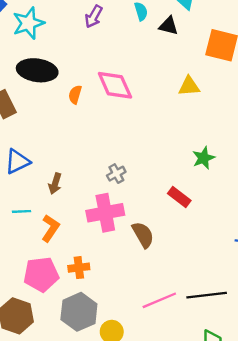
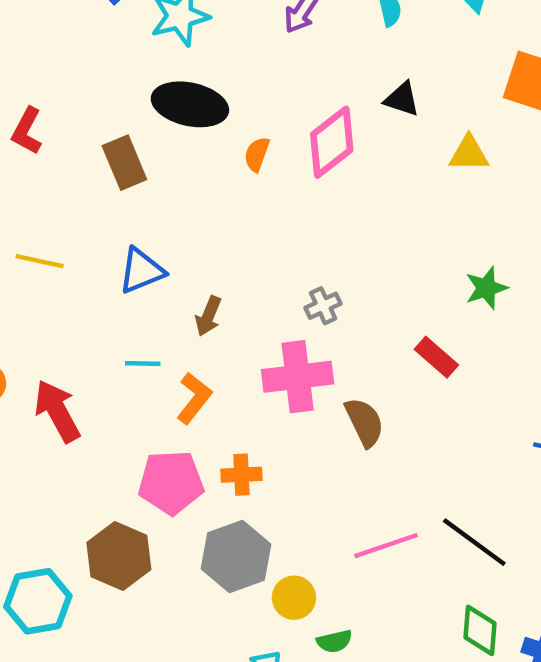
black triangle: (168, 26) -> (402, 99), moved
pink diamond: (115, 85) -> (332, 142), turned 72
black line: (207, 295) -> (474, 542), turned 39

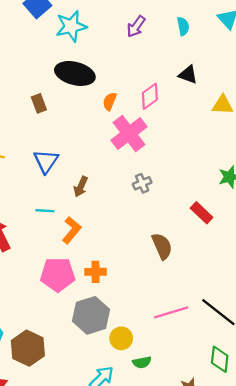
pink diamond: (332, 142) -> (150, 96), size x0.7
brown rectangle: (124, 163) -> (39, 103), size x0.7
blue triangle: (141, 271) -> (46, 161), turned -36
pink cross: (298, 377) -> (129, 134), moved, turned -33
brown hexagon: (119, 556) -> (28, 348), moved

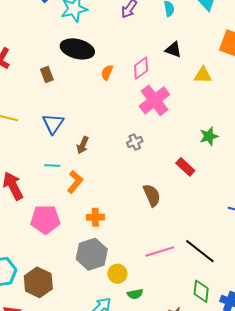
pink cross: (129, 134) -> (154, 100), moved
pink pentagon: (58, 275) -> (45, 219), moved

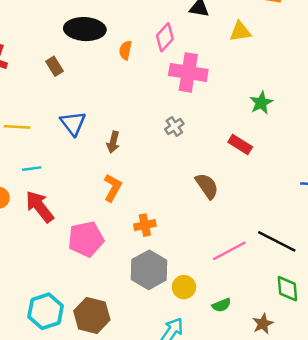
pink cross: (154, 100) -> (188, 72), turned -32
cyan line: (52, 166) -> (32, 169), moved
green semicircle: (135, 294) -> (222, 305), moved

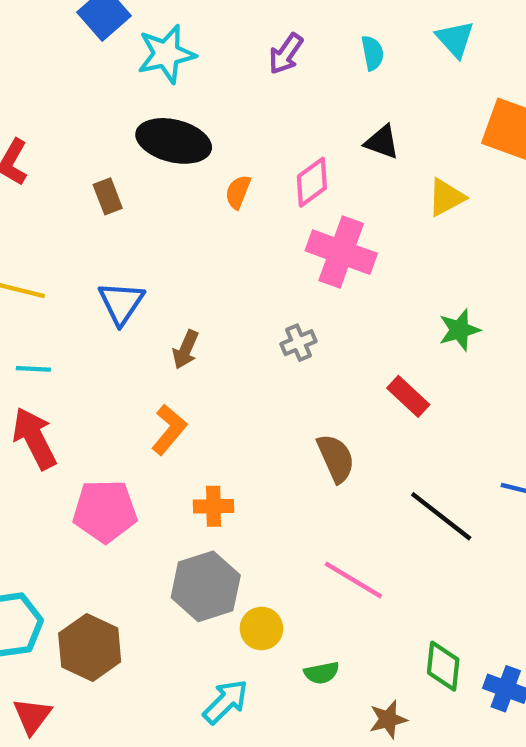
yellow triangle: (240, 31) -> (446, 197), turned -30
black line: (277, 241) -> (441, 516), moved
pink line: (229, 251) -> (353, 580), turned 48

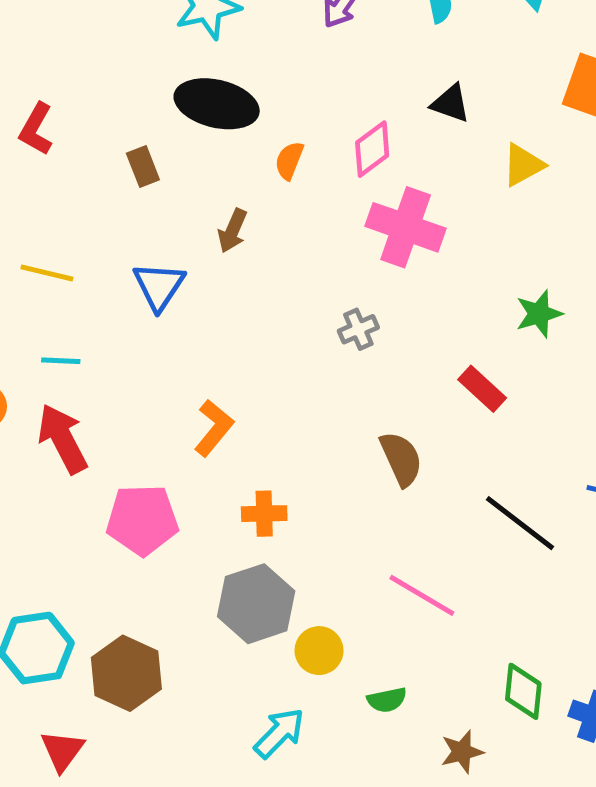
brown arrow: (186, 349) -> (233, 231), moved

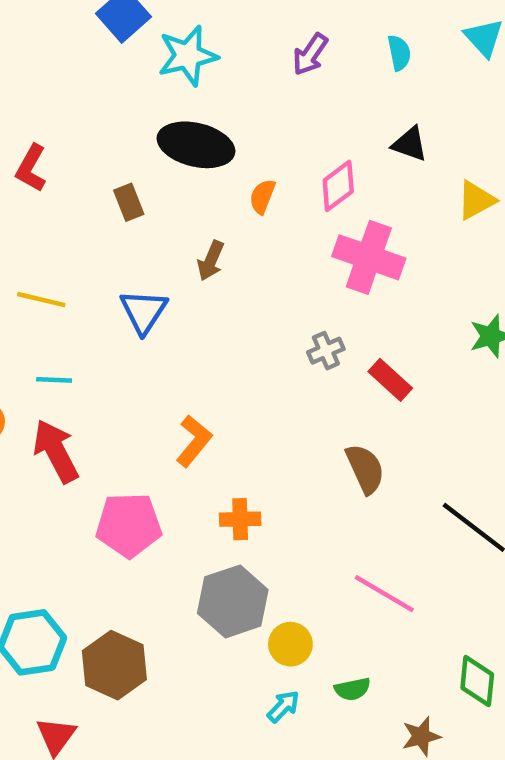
red rectangle: (482, 389) -> (390, 380), moved
cyan arrow: (279, 733) -> (283, 706), moved, size x0.7

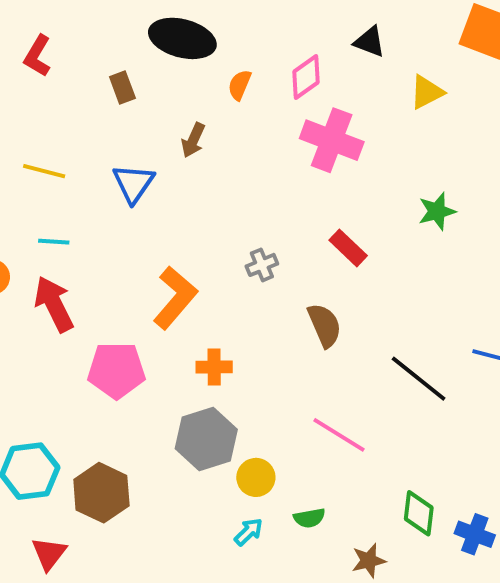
gray cross: (326, 351) -> (262, 265), moved
orange L-shape: (194, 441) -> (175, 298), size x1.4

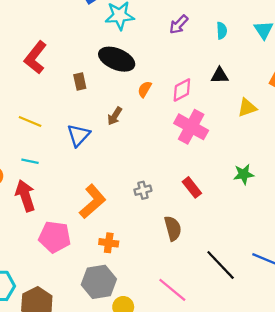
black triangle: (370, 42) -> (220, 75), turned -30
red L-shape: (38, 56) -> (35, 58), size x1.4

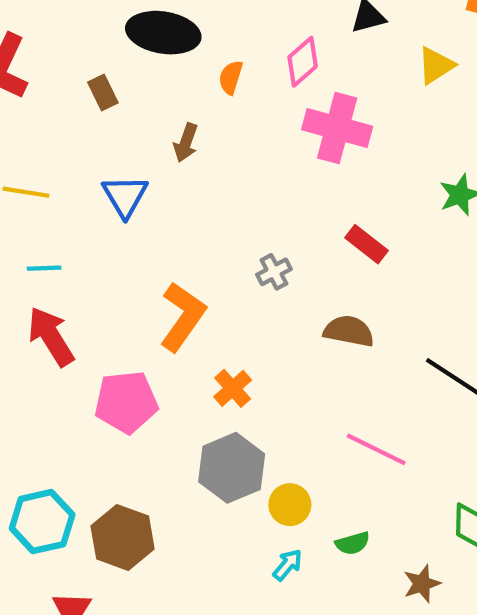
brown semicircle: (173, 228) -> (349, 331), turned -50
orange cross: (109, 243) -> (233, 388), turned -36

